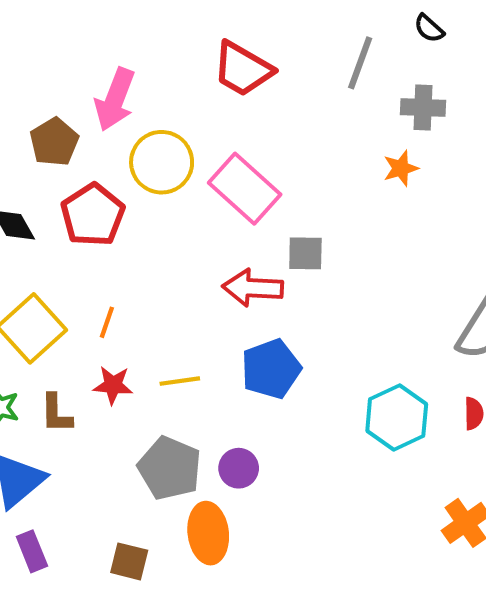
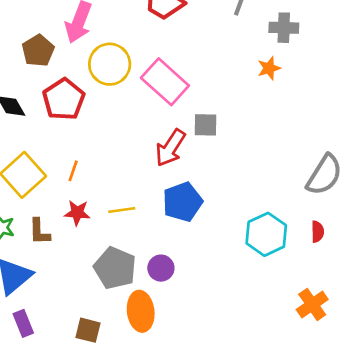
red arrow: (253, 288) -> (170, 148), turned -60

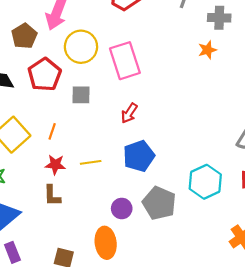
pink rectangle: (165, 82) -> (125, 61), turned 30
gray square: (205, 125) -> (81, 95), moved
red arrow: (170, 148) -> (129, 113), size x0.7
brown L-shape: (39, 232) -> (52, 196), moved
gray pentagon: (115, 268) -> (159, 203), moved

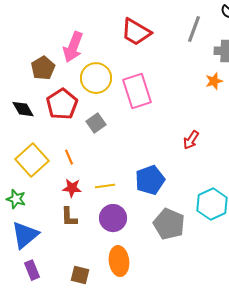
gray square: (81, 95) -> (96, 123), turned -36
red arrow: (129, 113) -> (191, 140), moved
orange line: (52, 131) -> (69, 157), turned -42
purple circle: (122, 208) -> (113, 218), moved, size x1.4

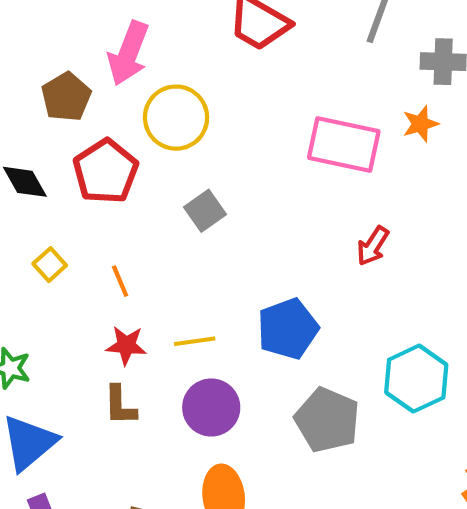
pink rectangle: (137, 91) -> (344, 144), moved, turned -60
gray square: (96, 123) -> (205, 211), moved
yellow square: (32, 160) -> (50, 265), moved, size x0.5

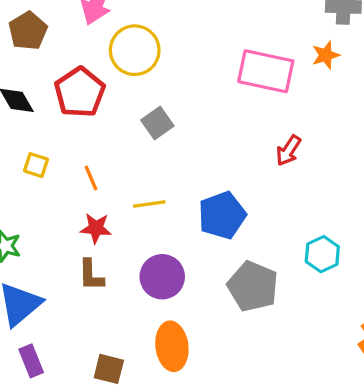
brown pentagon: (66, 97) -> (28, 31), moved
yellow square: (50, 265) -> (36, 165), turned -30
yellow line: (195, 341) -> (149, 204), moved
cyan hexagon: (416, 379) -> (322, 254), size x0.7

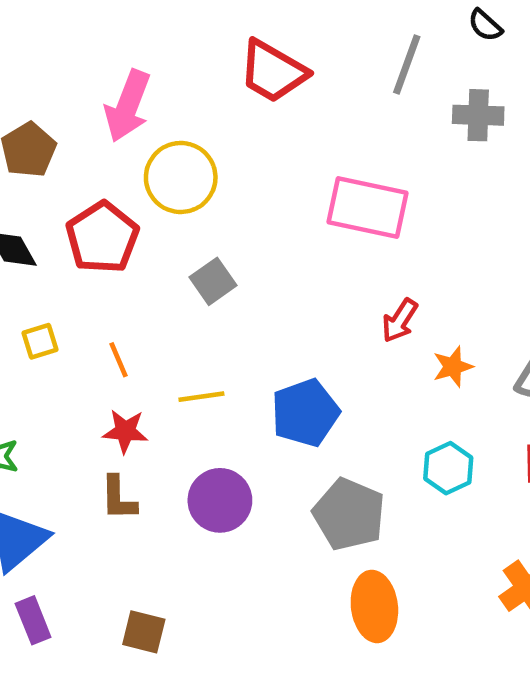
orange star: (326, 55) -> (453, 367), moved
yellow square: (36, 165) -> (40, 341), turned -35
orange ellipse: (172, 346) -> (374, 606), moved

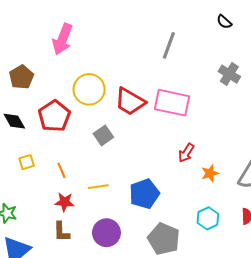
gray line: (407, 64) -> (169, 45), moved
red trapezoid: (273, 71) -> (130, 102), moved
pink arrow: (128, 106) -> (62, 39), moved
gray cross: (478, 115) -> (229, 74), moved, turned 30

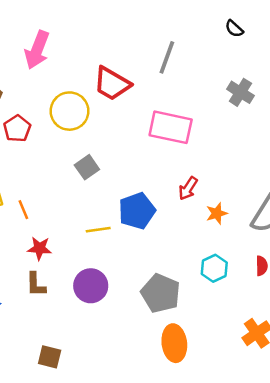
red trapezoid: (130, 102) -> (112, 84), moved
red pentagon: (54, 116) -> (17, 129), moved, size x0.7
orange line: (61, 170) -> (23, 210), moved
yellow line: (98, 187) -> (98, 230), moved
blue pentagon: (144, 194) -> (137, 211), moved

